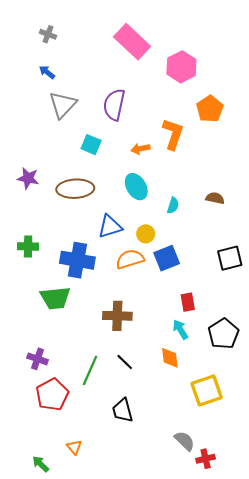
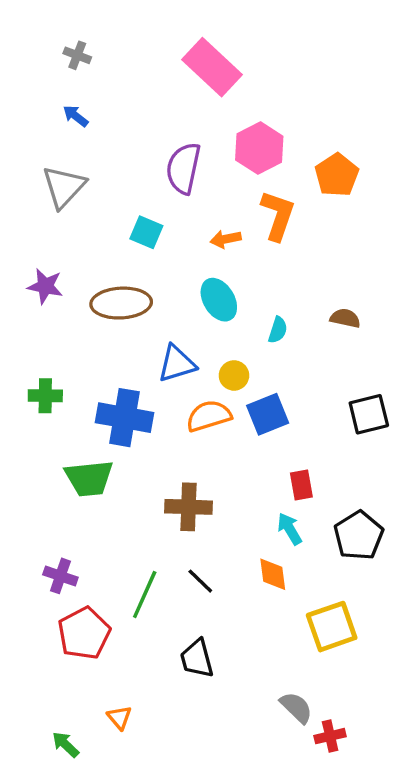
pink hexagon: (181, 67) -> (259, 148), moved
gray triangle: (63, 105) -> (64, 187), moved

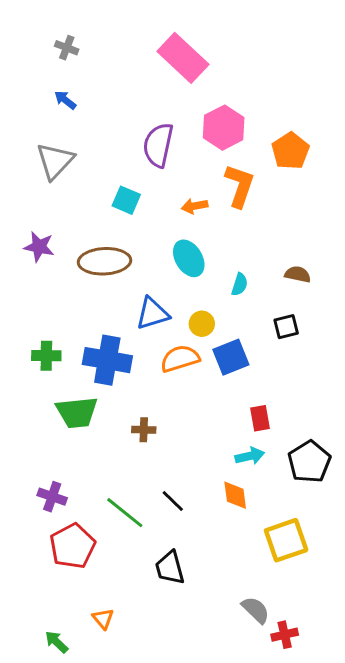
green cross: (45, 396) -> (46, 356), moved
black square: (369, 414) -> (286, 327), moved, size x0.7
brown cross: (188, 507) -> (144, 430), moved, size x0.6
cyan arrow: (290, 529) -> (250, 456), turned 108
green line: (145, 595) -> (125, 513), turned -75

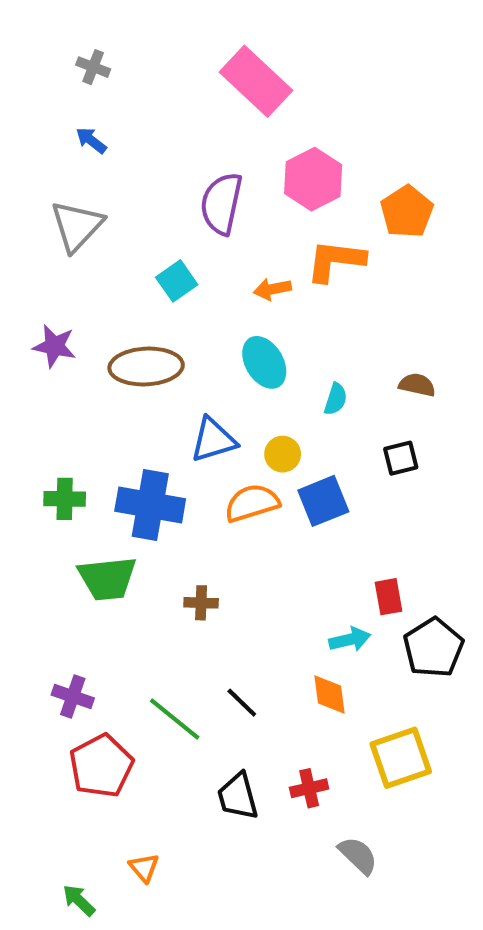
orange L-shape: (240, 186) -> (336, 261), turned -102
cyan square: (126, 200) -> (177, 281), turned 32
red rectangle: (260, 418) -> (389, 597), moved
red cross: (285, 635) -> (309, 788), moved

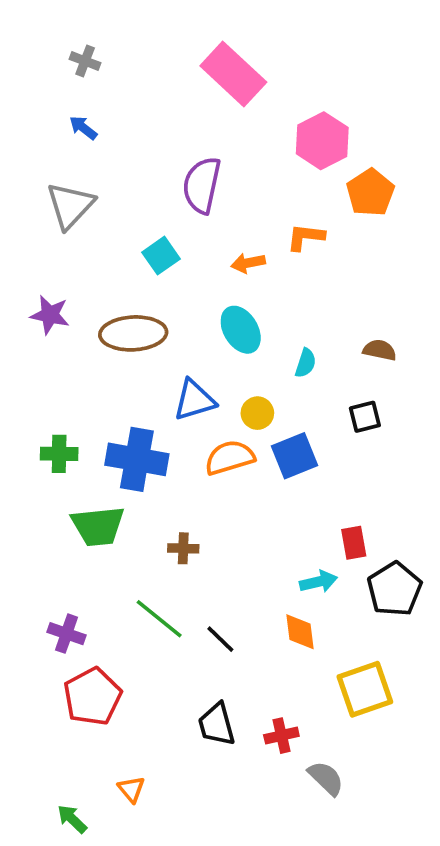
pink hexagon: (313, 179) -> (322, 141), moved
orange L-shape: (336, 261) -> (306, 237), size x0.7
green line: (175, 719) -> (159, 619), moved
red cross: (309, 788) -> (281, 736), moved

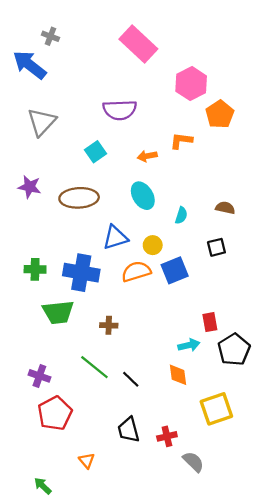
blue arrow: (83, 128) -> (30, 65), moved, size x2.0
purple semicircle: (202, 185) -> (120, 110), turned -104
orange triangle: (131, 789) -> (87, 461), moved

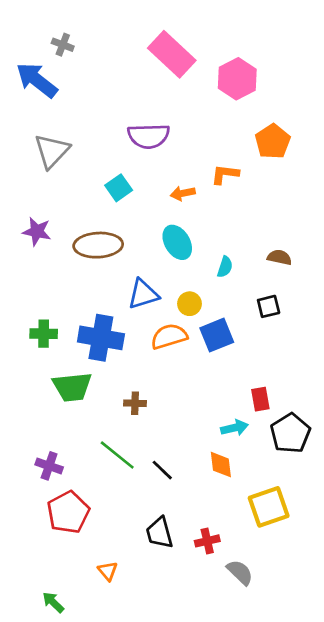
pink hexagon: (191, 84) -> (237, 79), moved

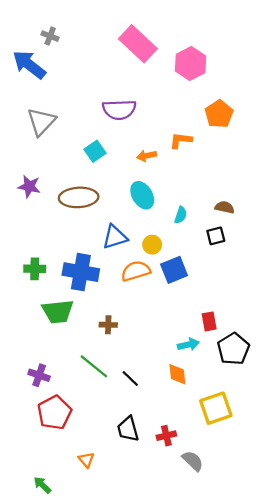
black square: (269, 306) -> (216, 236), moved

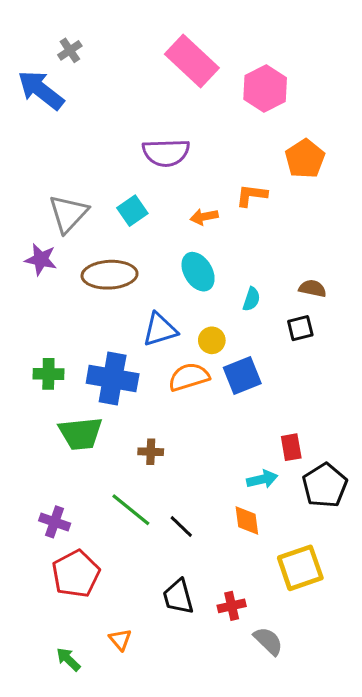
gray cross: (50, 36) -> (70, 50), turned 35
gray triangle: (41, 122) -> (68, 214), moved
green arrow: (42, 485) -> (68, 659), moved

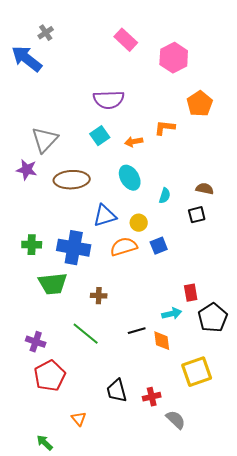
pink rectangle: (192, 61) -> (126, 40), size x0.7
cyan square: (132, 211) -> (100, 136), moved
blue square: (242, 375) -> (159, 246), size x0.7
black line: (181, 527) -> (137, 331), moved, turned -60
green arrow: (68, 659) -> (45, 443), moved

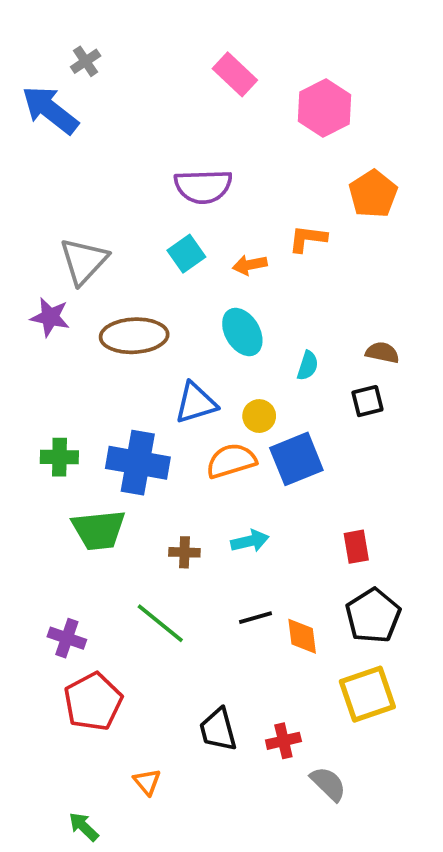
blue square: (159, 246) -> (296, 459), size x1.6
cyan arrow: (172, 314) -> (250, 541), moved
black pentagon: (213, 318) -> (373, 616), moved

